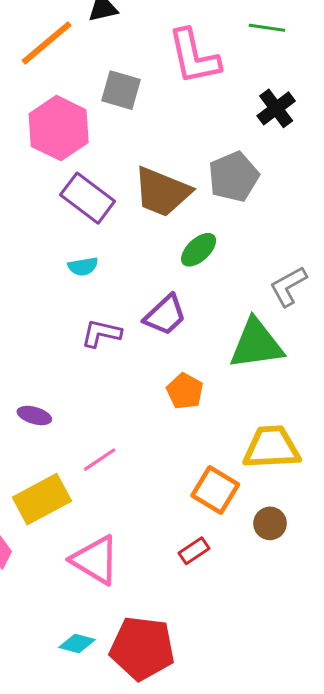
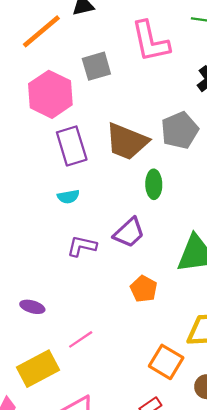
gray square: (121, 90) -> (96, 66), turned -32
purple rectangle: (88, 198) -> (72, 146), turned 36
green ellipse: (199, 250) -> (154, 184), turned -48

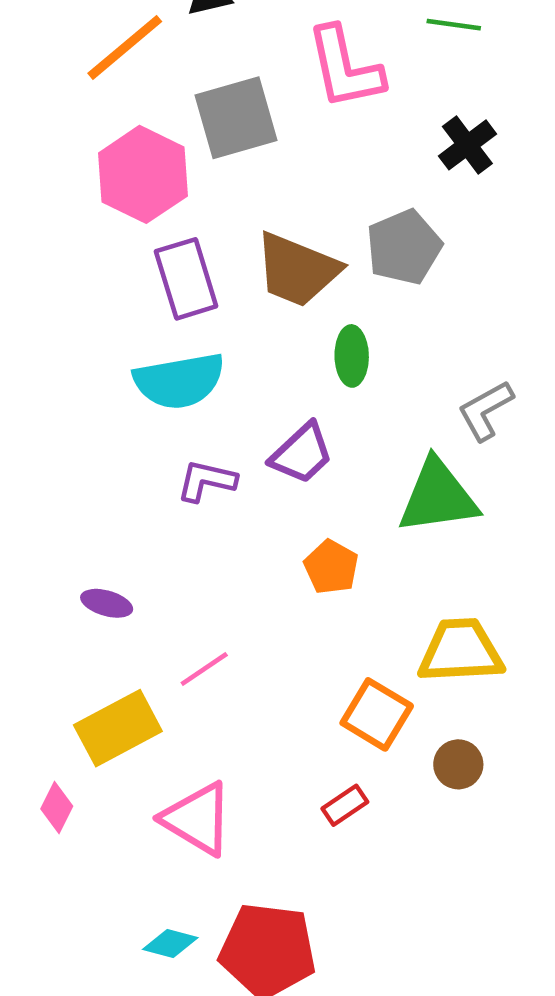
gray square: (96, 66) -> (236, 118), size x1.4
cyan semicircle: (68, 197) -> (179, 381), size x2.0

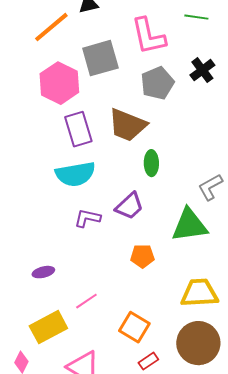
gray pentagon: (404, 247) -> (157, 83), moved
orange pentagon: (331, 567) -> (142, 256), turned -30
purple ellipse: (107, 603) -> (43, 272), turned -30
orange square: (377, 714) -> (134, 327), moved
brown circle: (458, 764) -> (198, 343), size x2.0

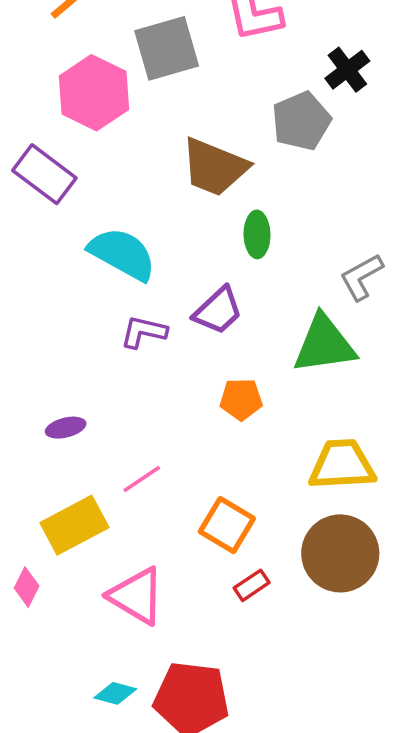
gray pentagon: (157, 83) -> (301, 121), moved
purple rectangle: (78, 129) -> (44, 174), moved, turned -36
cyan semicircle: (75, 174) -> (122, 254), turned -141

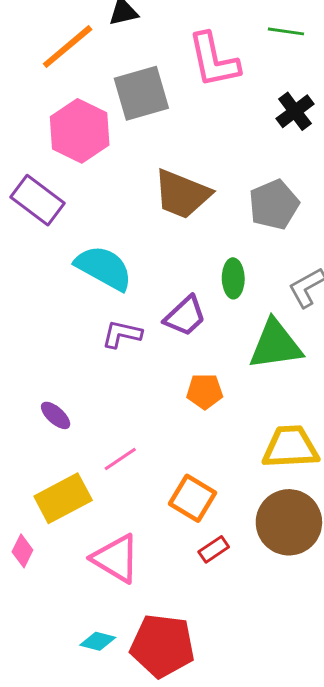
gray pentagon: (301, 121) -> (274, 205), moved
green ellipse: (257, 234) -> (233, 278), moved
purple ellipse: (66, 428) -> (56, 415), turned 56

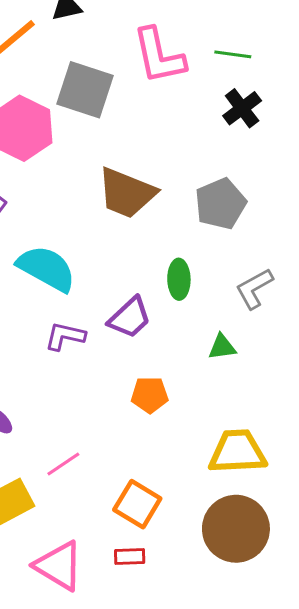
green line: (286, 31) -> (233, 54), moved
gray square: (141, 93) -> (85, 90), turned 34
green triangle: (275, 345) -> (222, 347), size x0.5
red rectangle: (214, 549) -> (130, 556), moved, turned 32

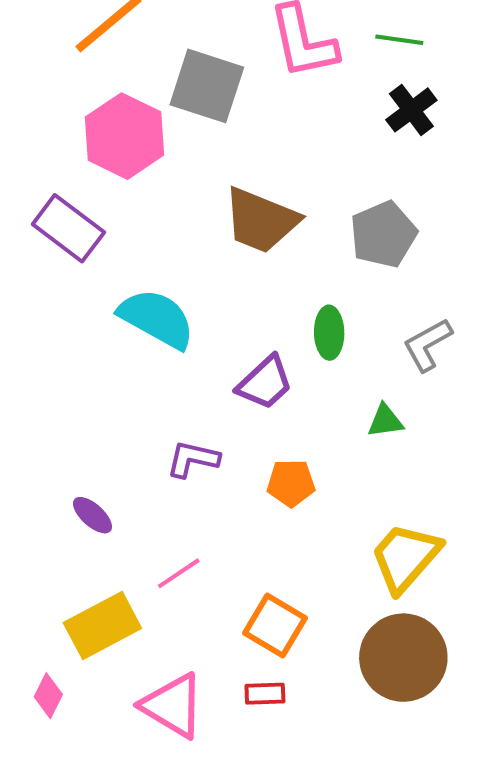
purple L-shape: (65, 336) -> (193, 459), moved
yellow trapezoid: (237, 452) -> (405, 557), turned -46

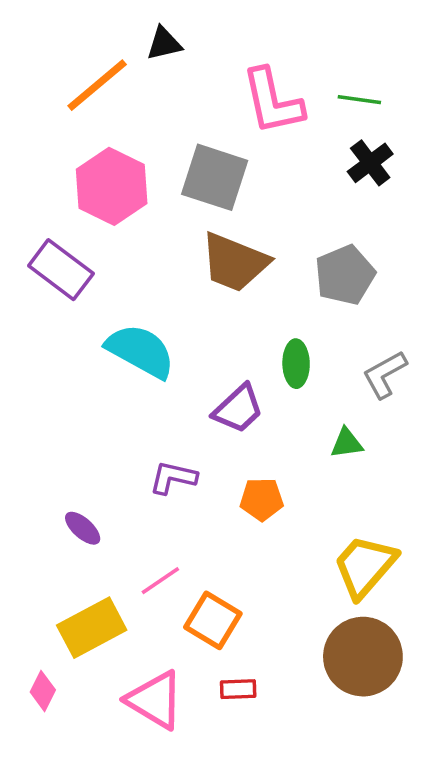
gray square: (207, 86) -> (215, 177), moved
orange square: (275, 625) -> (213, 620), moved

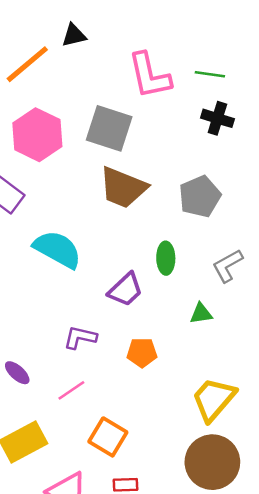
black cross: (370, 163) -> (217, 118), turned -36
pink line: (160, 581) -> (71, 390), moved

